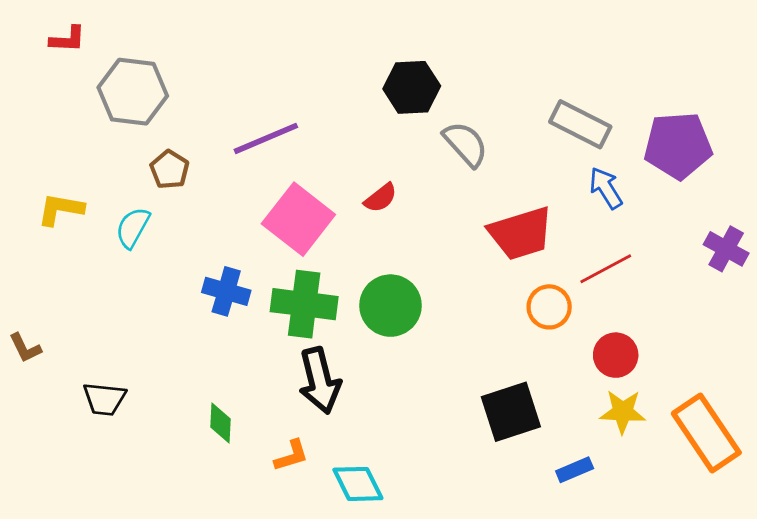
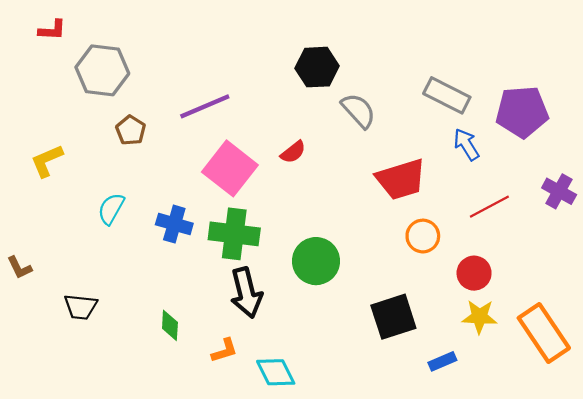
yellow L-shape: (61, 209) -> (47, 161), turned -33
cyan semicircle: (133, 228) -> (111, 209), moved
red line: (606, 269) -> (489, 207), moved
green circle: (390, 306) -> (316, 261), moved

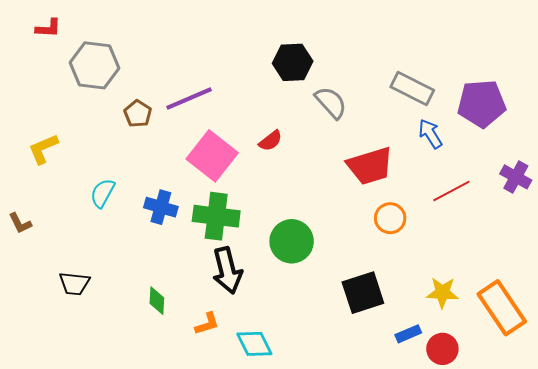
brown pentagon: (131, 130) -> (138, 114), moved
brown L-shape: (20, 268) -> (20, 223), moved
red circle: (474, 273) -> (442, 349), moved

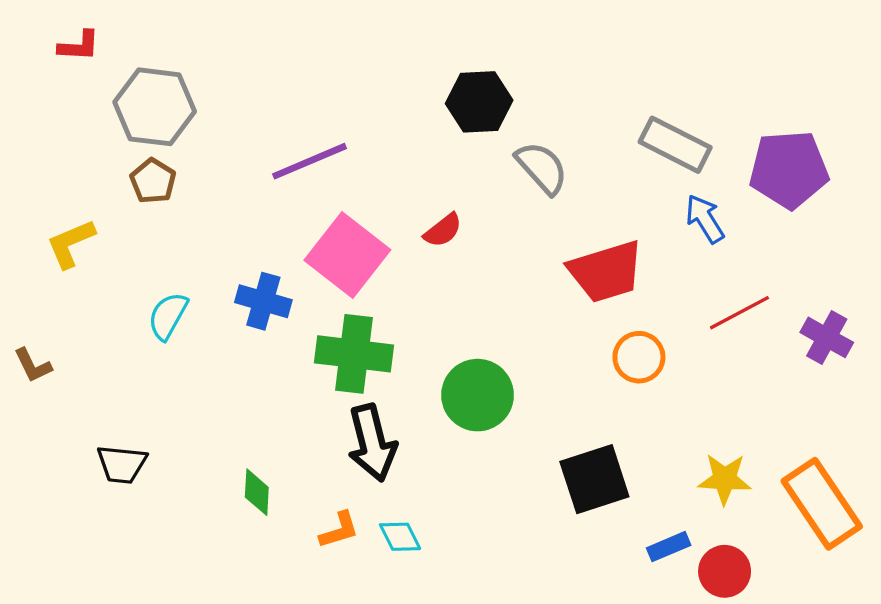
brown pentagon: (138, 114) -> (153, 181), moved
purple cross: (516, 177) -> (827, 337), moved
blue cross: (161, 207) -> (263, 301), moved
cyan diamond: (254, 344) -> (400, 537), moved, size x0.7

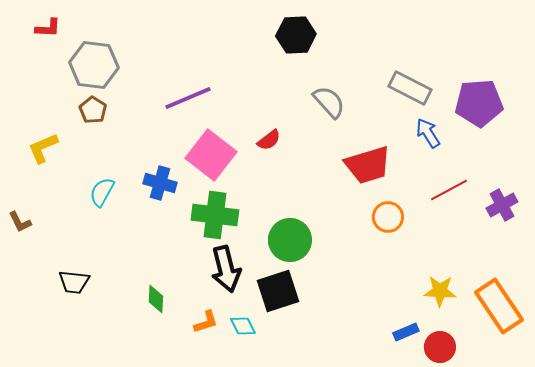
black hexagon: (479, 102) -> (296, 35), moved
purple cross: (827, 337) -> (502, 205), turned 32
black square: (594, 479) -> (278, 291), moved

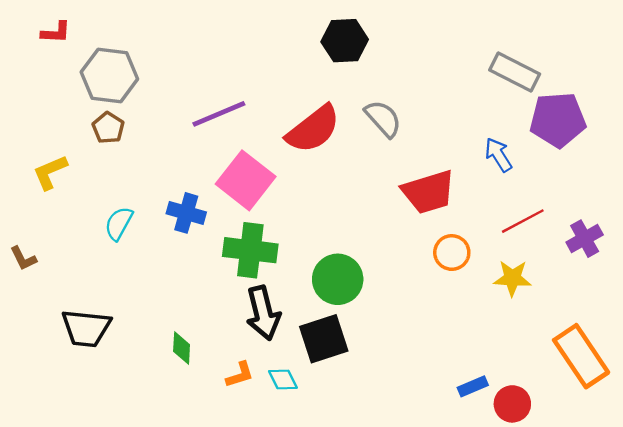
gray rectangle: (410, 88) -> (515, 72), moved
red semicircle: (269, 140) -> (313, 129), moved, size x2.0
black trapezoid: (74, 282) -> (86, 328), size x1.4
yellow star: (440, 291) -> (512, 278), moved

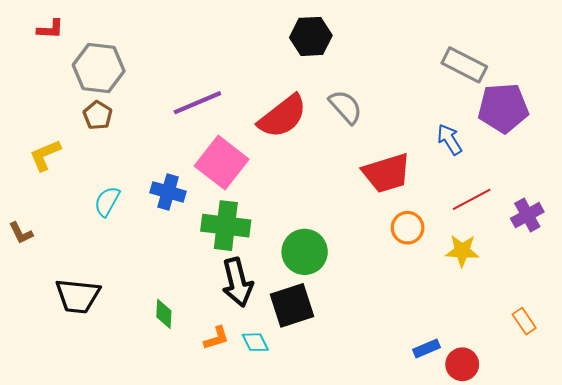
orange rectangle: (581, 356) -> (524, 321), size x0.5

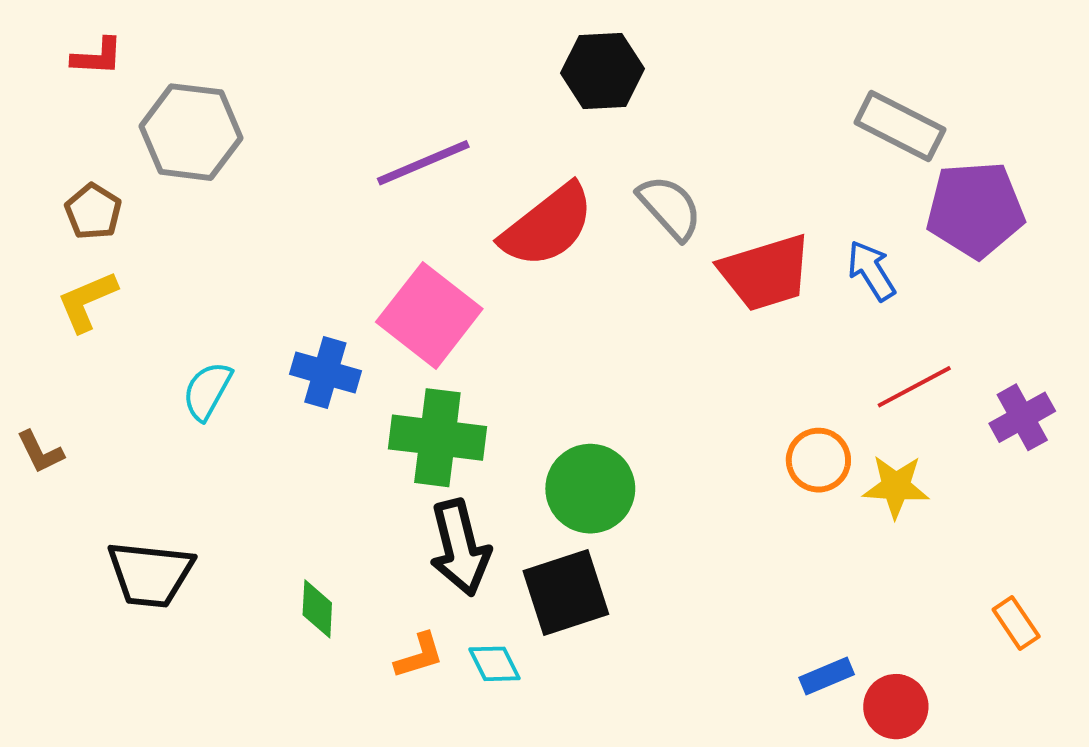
purple line: (197, 103) -> (423, 163), moved
brown pentagon: (98, 115) -> (93, 212), moved
red trapezoid: (387, 173) -> (765, 273), moved
orange circle: (408, 228) -> (818, 460), moved

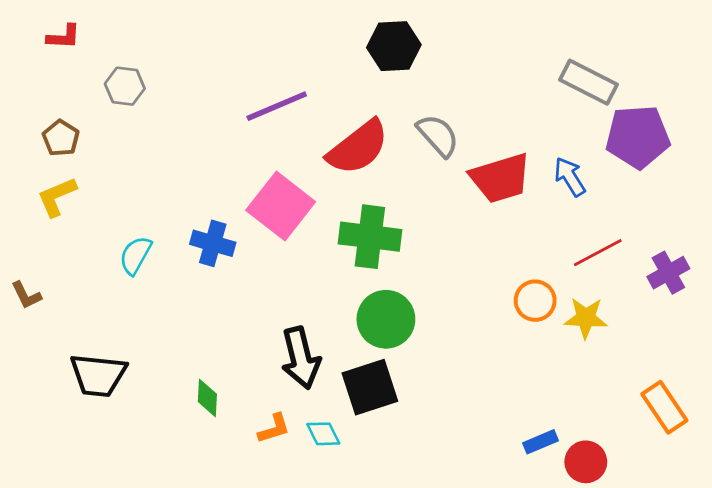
gray hexagon: (191, 132) -> (125, 86), size x0.6
green cross: (437, 438) -> (370, 237), moved
orange rectangle: (1016, 623) -> (664, 407), size x1.5

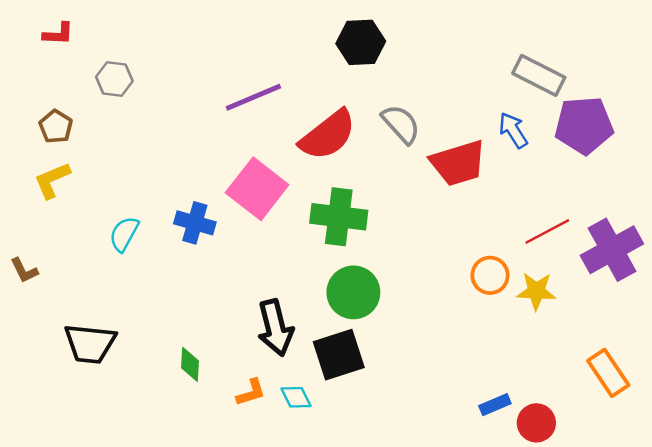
blue arrow: (570, 177) -> (513, 130), moved
purple cross: (668, 273) -> (612, 250), size x1.6

